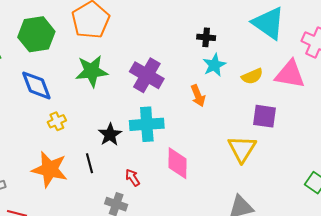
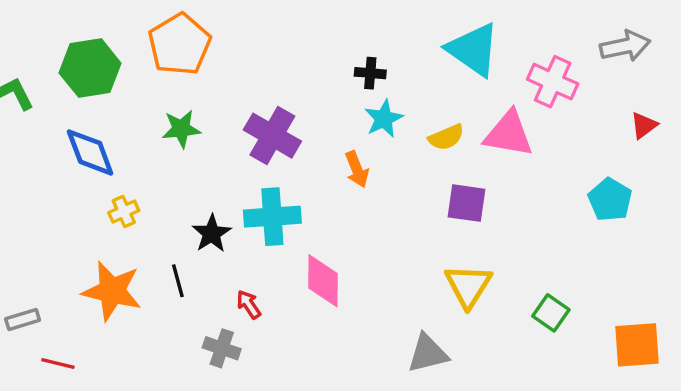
green star: (92, 71) -> (181, 129), size x0.7
yellow triangle: (242, 149) -> (468, 286), moved

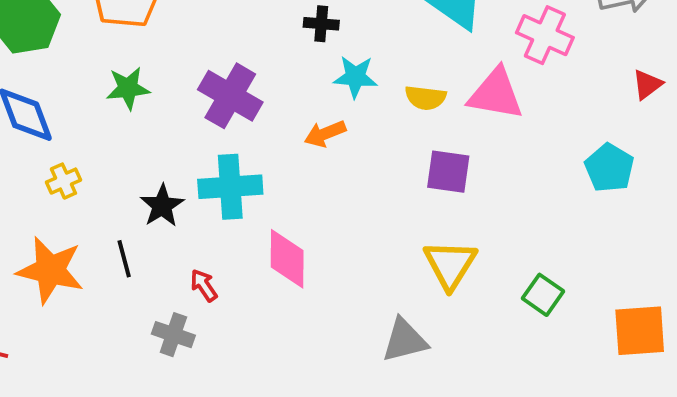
black cross: (370, 73) -> (321, 24), moved
cyan star: (384, 119) -> (355, 77), turned 30
yellow semicircle: (446, 137) -> (425, 98), turned 30
orange arrow: (357, 169) -> (325, 134), turned 90

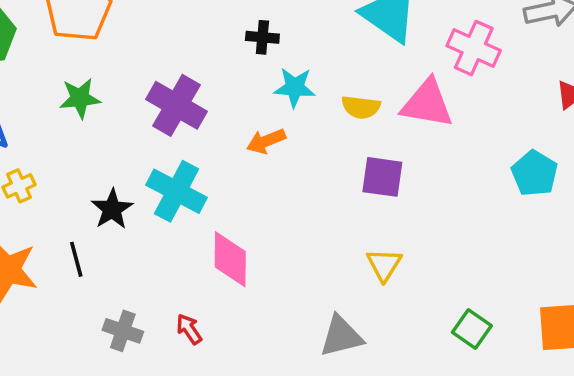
cyan cross: (230, 187) -> (177, 191), turned 32
yellow triangle: (450, 264) -> (384, 265), size x0.7
red arrow: (204, 285) -> (189, 329), moved
green square: (543, 295) -> (472, 329), moved

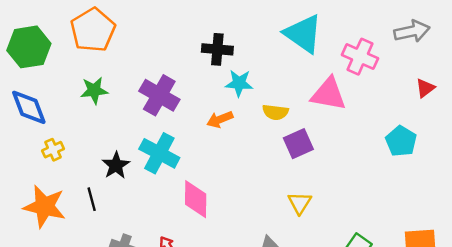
black cross: (262, 37) -> (217, 49), size x1.4
yellow semicircle: (361, 107) -> (275, 112), moved
purple square: (382, 177) -> (298, 144), turned -32

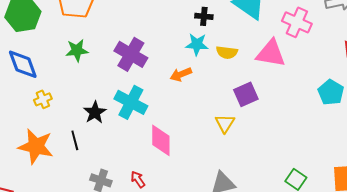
black cross: (217, 49) -> (204, 16), moved, size x0.7
yellow semicircle: (275, 112) -> (227, 52), moved
yellow triangle: (300, 203) -> (225, 123), moved

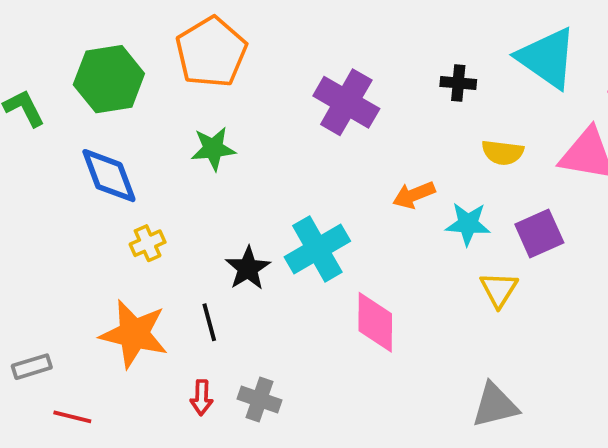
cyan star: (197, 44) -> (468, 224), moved
purple cross: (131, 54) -> (346, 102), moved
cyan cross: (131, 102) -> (317, 249), turned 32
red arrow: (138, 179) -> (202, 398), moved, turned -144

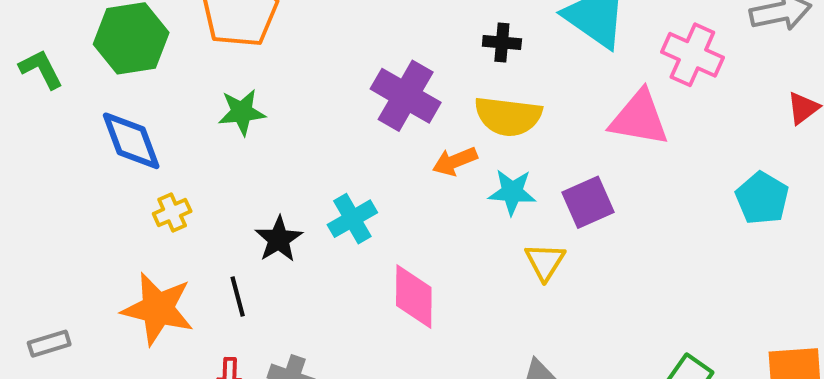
purple cross: (346, 102) -> (406, 96), moved
yellow semicircle: (503, 152) -> (508, 116), moved, size x1.5
cyan cross: (317, 249) -> (352, 219), size x0.7

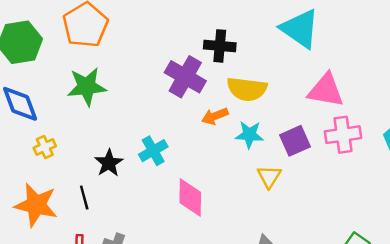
black cross: (502, 42) -> (220, 46), moved, size x1.4
pink cross: (692, 55) -> (343, 135), moved, turned -32
green star: (242, 112) -> (87, 87), size x1.4

